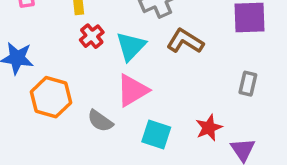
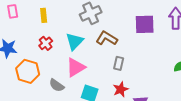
red cross: (92, 36) -> (46, 43), moved
gray rectangle: (248, 84) -> (119, 63), moved

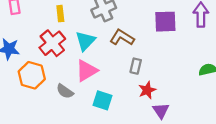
yellow rectangle: (44, 15) -> (60, 14), moved
red cross: (46, 43) -> (52, 43), size x1.6
red star: (121, 89) -> (147, 90), moved

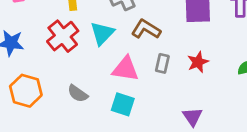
pink triangle: (87, 71) -> (126, 69), moved, turned 40
orange hexagon: (32, 75) -> (26, 91), moved
red star: (147, 90) -> (198, 62), moved

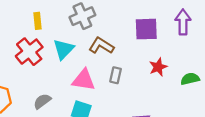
red star: (198, 62) -> (158, 67), moved
gray semicircle: (78, 93) -> (42, 101), turned 108

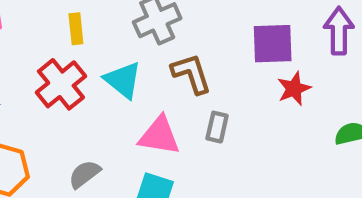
brown L-shape: (101, 46) -> (191, 74), turned 40
cyan triangle: (63, 49) -> (123, 80), turned -35
red star: (158, 67) -> (294, 89), moved

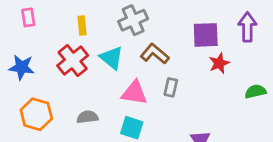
brown L-shape: (191, 74) -> (155, 54), turned -32
gray semicircle: (84, 174) -> (87, 117), turned 30

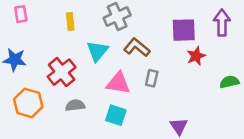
cyan triangle: (112, 58) -> (97, 51), turned 30
red cross: (73, 60) -> (62, 72), moved

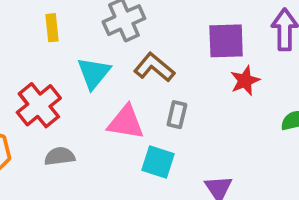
cyan square: (116, 115) -> (158, 162), moved

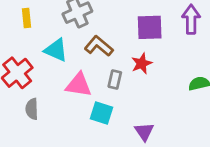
cyan triangle: (94, 73) -> (56, 50), turned -45
red star: (245, 81) -> (142, 63), moved
gray semicircle: (60, 156) -> (32, 109), turned -85

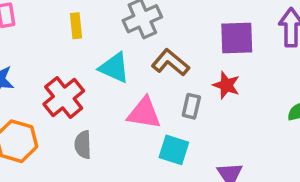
red star: (142, 63) -> (226, 85), turned -30

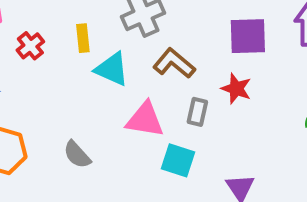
yellow rectangle: (76, 26) -> (83, 38), moved
red cross: (64, 97) -> (30, 46), moved, size x0.6
gray semicircle: (83, 145) -> (77, 155), turned -40

